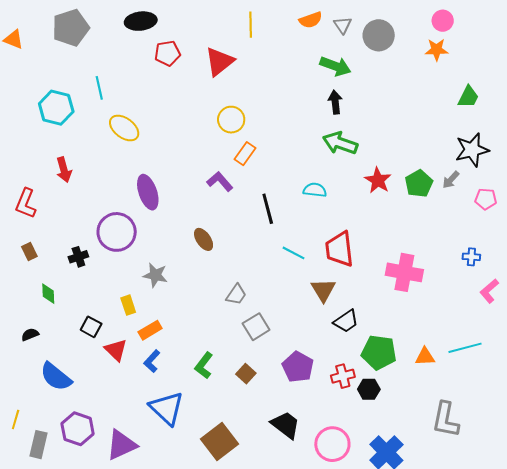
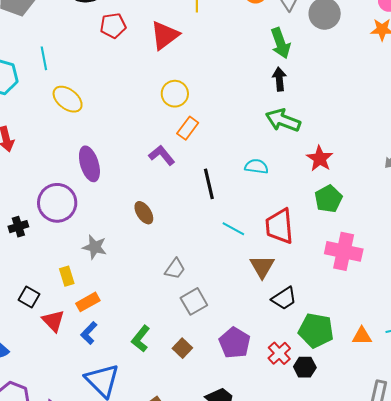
green arrow: (335, 66) -> (281, 43), turned 48
green pentagon: (419, 184) -> (328, 199), moved
red cross: (343, 376) -> (279, 353), turned -30

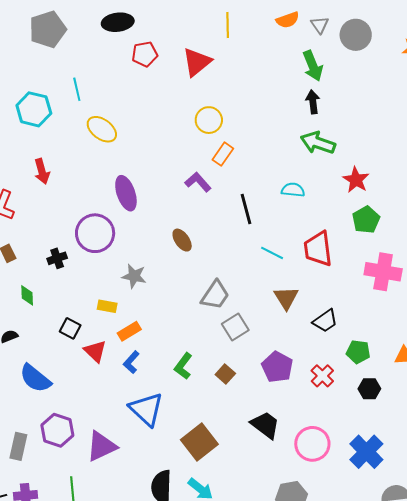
brown triangle: (262, 267) -> (286, 298), moved
gray trapezoid: (175, 269) -> (215, 295), size x1.4
yellow rectangle: (67, 276) -> (107, 306), turned -60
green pentagon: (316, 330) -> (358, 352), size x0.7
black hexagon: (305, 367) -> (369, 389), moved

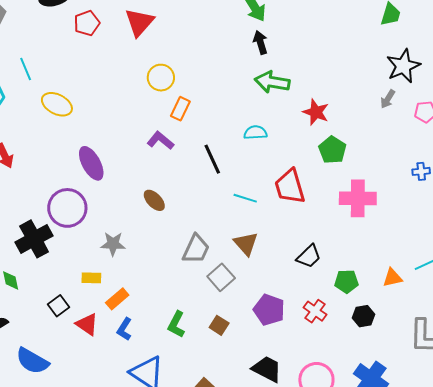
black cross: (57, 258) -> (34, 239), size x1.8
brown triangle: (286, 298) -> (246, 244), moved
black square: (70, 328) -> (59, 306), turned 35

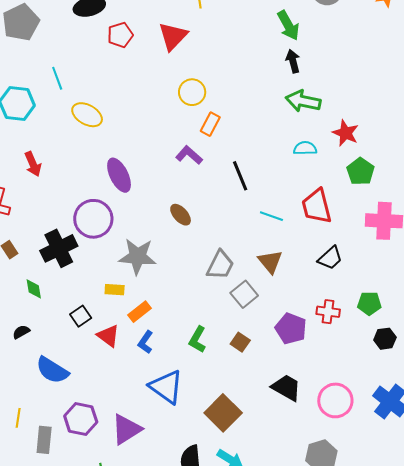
cyan semicircle: (255, 133) -> (305, 148), moved
gray star: (113, 244) -> (137, 256), size x1.5
black trapezoid: (309, 256) -> (330, 258), moved
red cross: (315, 311) -> (328, 312), moved, turned -30

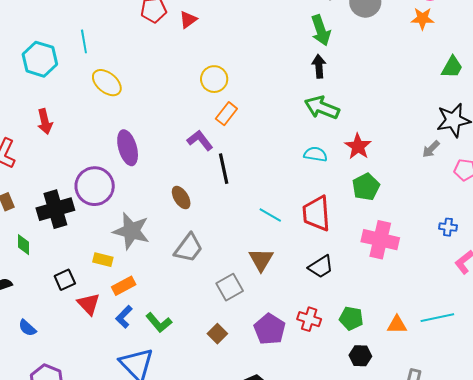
red triangle: (173, 36) -> (188, 20), moved, size x0.6
black line: (240, 176) -> (224, 169), moved
gray trapezoid: (220, 265) -> (189, 248), moved
green L-shape: (198, 340) -> (159, 323), moved, turned -80
blue semicircle: (52, 370) -> (27, 328), size x0.6

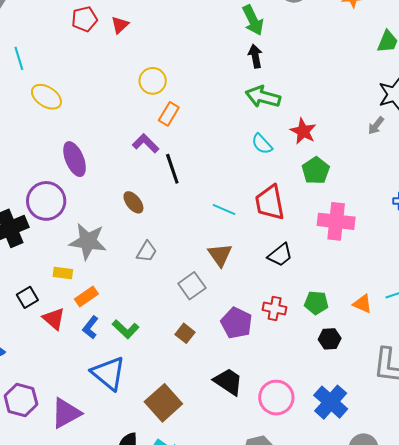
cyan semicircle: (315, 154) -> (262, 144), turned -135
gray trapezoid: (189, 248) -> (147, 252), size x0.7
orange triangle: (397, 325) -> (362, 304), turned 30

